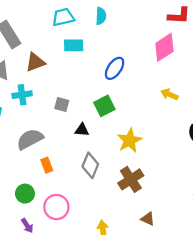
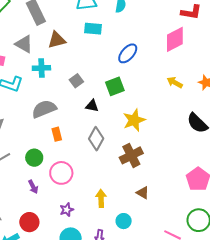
gray square: (62, 104) -> (76, 81), turned 32

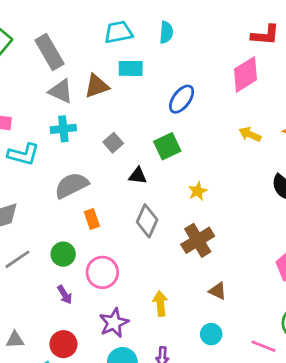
brown triangle: (57, 40) -> (97, 86), moved
gray triangle: (24, 44) -> (61, 91), moved
yellow star: (134, 120) -> (198, 191), size x0.6
purple star: (67, 210) -> (114, 323), size x1.5
cyan circle: (124, 221) -> (211, 334), moved

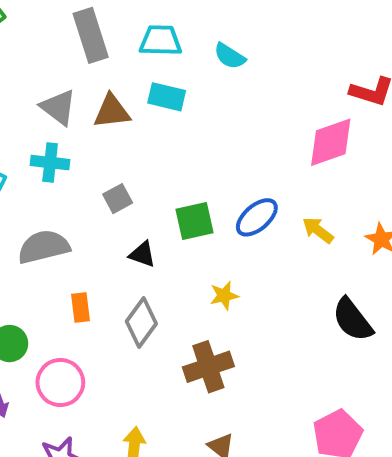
cyan semicircle: (166, 32) -> (230, 56), turned 105
gray rectangle: (49, 52) -> (91, 35), moved
blue ellipse: (182, 99) -> (257, 217), moved
orange rectangle: (92, 219) -> (80, 307), moved

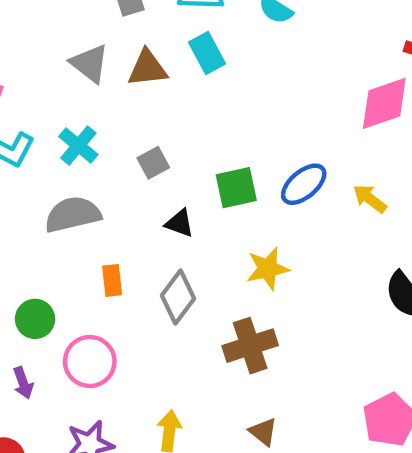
cyan rectangle: (167, 97) -> (207, 53), turned 48
cyan cross: (50, 163) -> (78, 145), moved, turned 33
yellow star: (224, 296) -> (268, 269), size x1.4

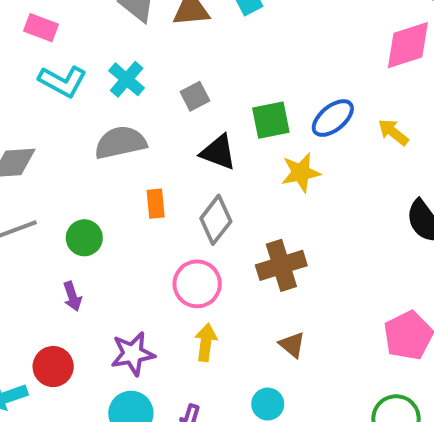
black triangle: (180, 223) -> (218, 152), size x1.4
yellow star: (268, 269) -> (301, 173), moved
pink circle: (90, 361) -> (197, 284), moved

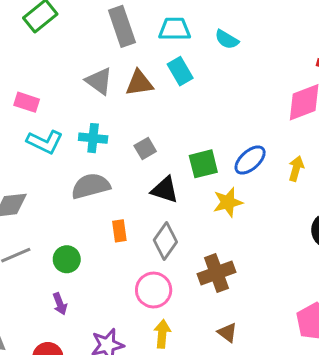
cyan cross: (127, 79) -> (93, 138), turned -32
yellow arrow: (393, 132) -> (296, 169), turned 70

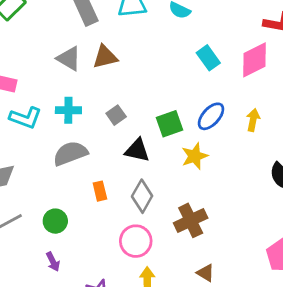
cyan rectangle: (180, 71) -> (208, 58), moved

